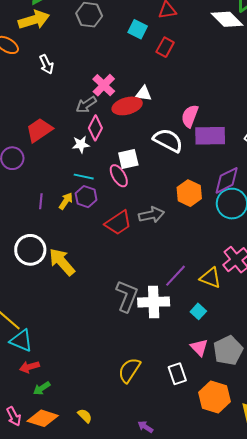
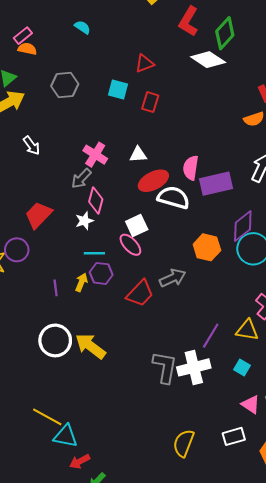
red ellipse: (127, 106) -> (153, 181), moved
white rectangle: (177, 374) -> (234, 436), turned -75

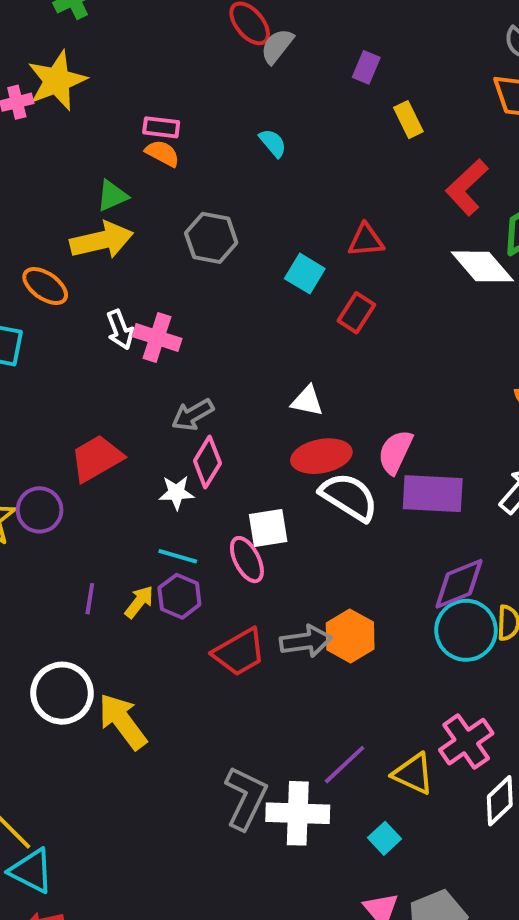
pink rectangle: (23, 36) -> (161, 127), turned 30
pink cross: (95, 155) -> (157, 337), moved, turned -30
orange hexagon: (207, 247) -> (350, 636), moved

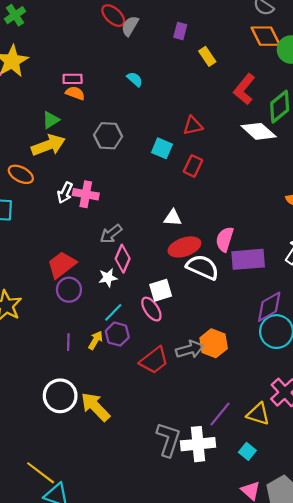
white arrow: (120, 330) -> (65, 193), turned 54
purple circle: (40, 510) -> (69, 290), moved
cyan line: (178, 556) -> (113, 312), turned -54

